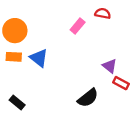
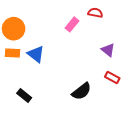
purple triangle: (110, 66) -> (108, 50), moved
black rectangle: (17, 102) -> (24, 96), moved

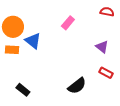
red semicircle: (95, 13) -> (107, 12), moved
blue triangle: (36, 54) -> (33, 41), moved

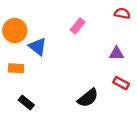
purple triangle: (102, 47) -> (116, 53), turned -40
orange rectangle: (12, 50) -> (16, 68), moved

